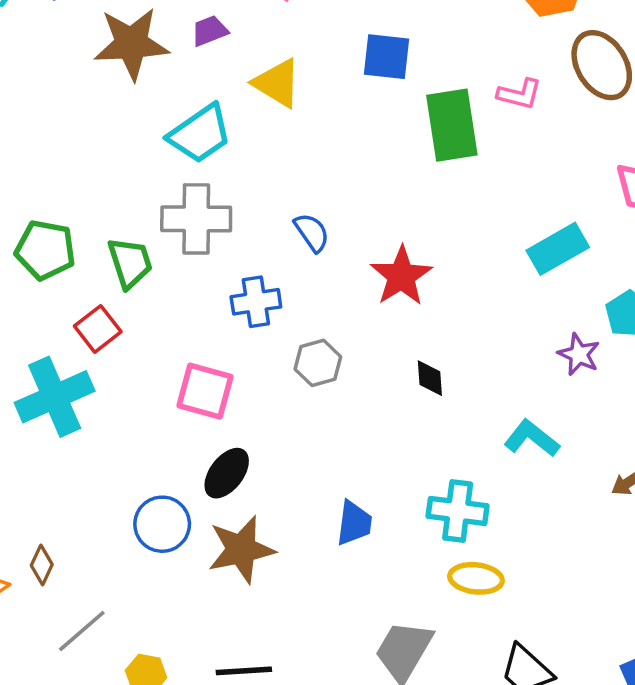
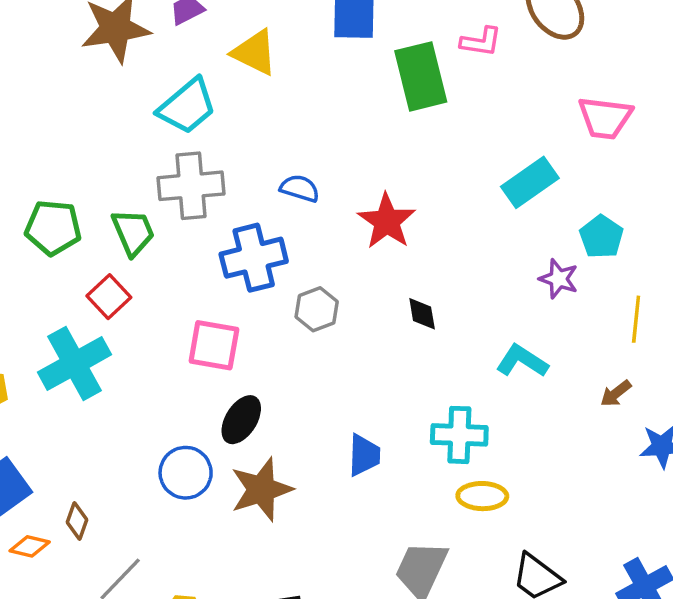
blue semicircle: (312, 232) -> (300, 188), turned -33
blue cross: (256, 302) -> (254, 258), size x1.4

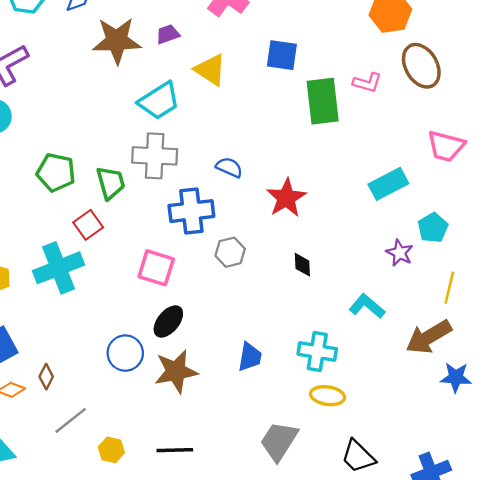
brown arrow: (616, 393) -> (429, 337), size x2.0

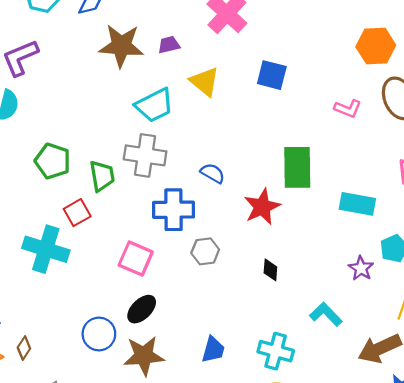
green rectangle: (323, 101) -> (297, 167), moved
cyan rectangle: (388, 184) -> (357, 204), turned 32
cyan cross: (59, 268) -> (46, 249), turned 33

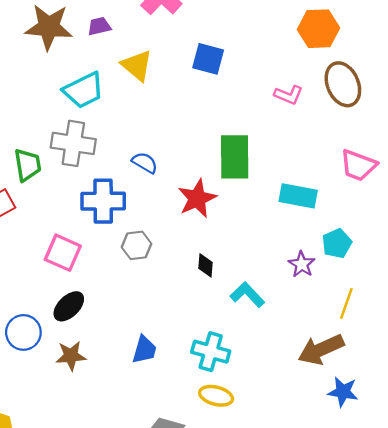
cyan L-shape: (326, 314) -> (247, 295), moved
brown star: (144, 356) -> (71, 356), size x0.7

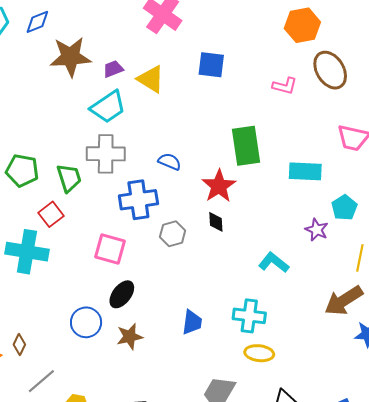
purple trapezoid: (99, 26) -> (113, 69), moved
black diamond: (206, 265) -> (216, 222), moved

